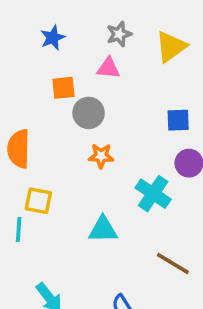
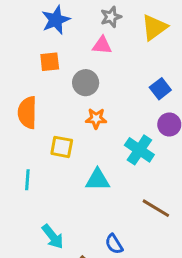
blue star: (53, 38) -> (56, 20), size x1.4
orange square: (63, 88) -> (50, 62), moved
blue square: (178, 120) -> (160, 89), turned -36
yellow square: (38, 201) -> (62, 147), moved

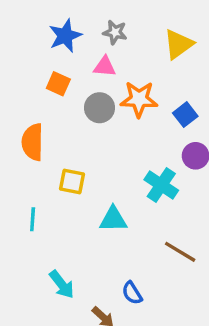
gray star: (111, 17) -> (115, 32), moved, turned 30
pink triangle: (102, 45) -> (105, 67), moved
orange square: (50, 62) -> (58, 84), turned 30
orange star: (96, 119) -> (139, 99), moved, size x1.5

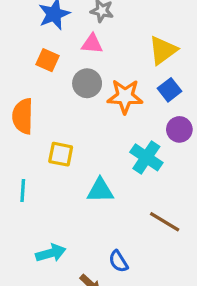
yellow triangle: (178, 44) -> (163, 50), moved
orange star: (139, 99) -> (125, 96), moved
cyan arrow: (62, 284) -> (51, 253), turned -68

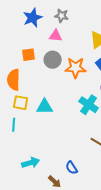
orange square: (47, 60) -> (29, 55), moved, turned -32
yellow square: (61, 154) -> (21, 103), moved
cyan triangle: (100, 190) -> (45, 107), moved

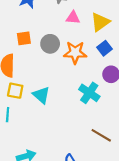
pink triangle: (56, 36) -> (73, 18), moved
cyan triangle: (45, 107) -> (41, 95), turned 42

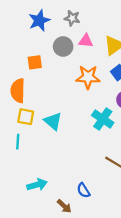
gray circle: (50, 44) -> (63, 46), moved

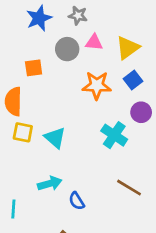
cyan line: (18, 142) -> (13, 209), moved
cyan arrow: (37, 185) -> (50, 183), moved
blue semicircle: (83, 190) -> (77, 201), moved

